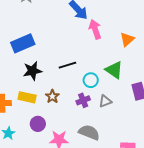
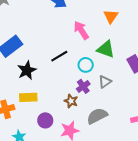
pink arrow: (95, 29) -> (81, 30), moved
brown star: (52, 96) -> (71, 101), moved
gray semicircle: (89, 132) -> (97, 116), turned -35

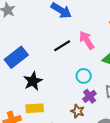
black line: (59, 56) -> (62, 46), moved
cyan circle: (86, 65) -> (84, 76), moved

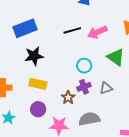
pink arrow: (87, 40) -> (97, 32), turned -96
yellow rectangle: (35, 108) -> (38, 84), moved

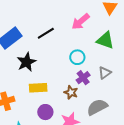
black line: (72, 30) -> (46, 33), moved

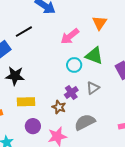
black line: (46, 33) -> (24, 32), moved
cyan circle: (77, 57) -> (74, 65), moved
black star: (27, 62) -> (15, 76), turned 30

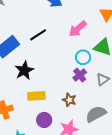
black line: (24, 32) -> (38, 35), moved
black star: (15, 76) -> (24, 70), turned -30
purple cross: (71, 93) -> (80, 75), moved

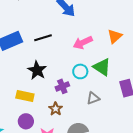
black star: (24, 70) -> (37, 70), moved, turned -30
purple cross: (80, 75) -> (62, 86), moved

